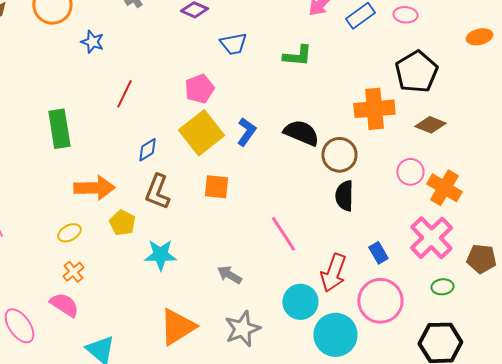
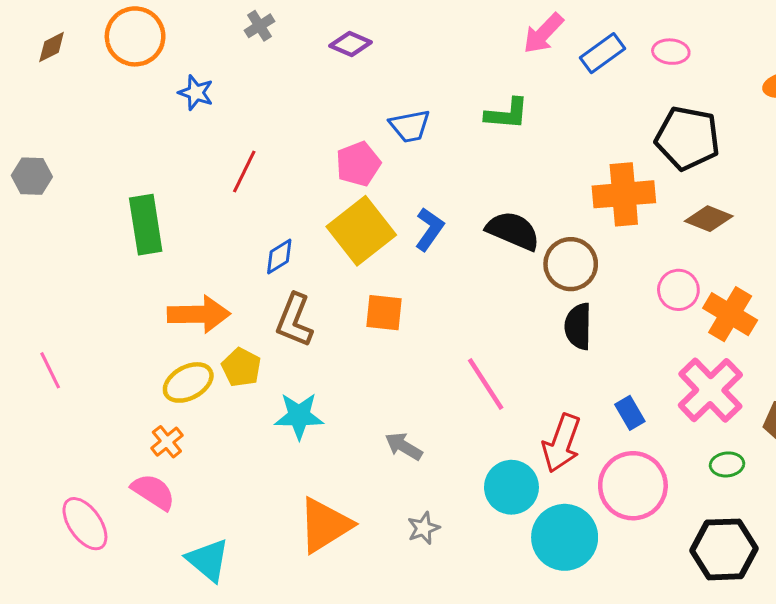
blue trapezoid: (233, 44) -> (410, 126), moved
black pentagon: (416, 72) -> (688, 138), turned -30
yellow ellipse: (69, 233) -> (188, 382), moved, size x1.4
gray star: (242, 329) -> (423, 528), size x0.6

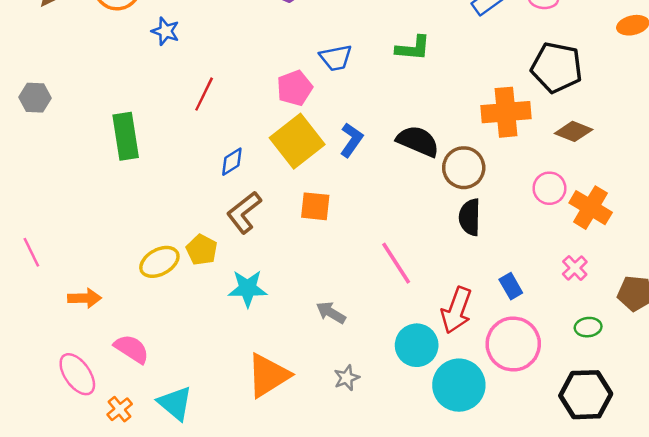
orange arrow: (199, 314) -> (85, 298), moved, size x0.7
brown L-shape: (294, 320) -> (244, 212), turned 30
pink line: (50, 370) -> (31, 252), moved
pink cross: (710, 390) -> (575, 268), size x0.5
orange cross: (167, 442) -> (120, 409), moved

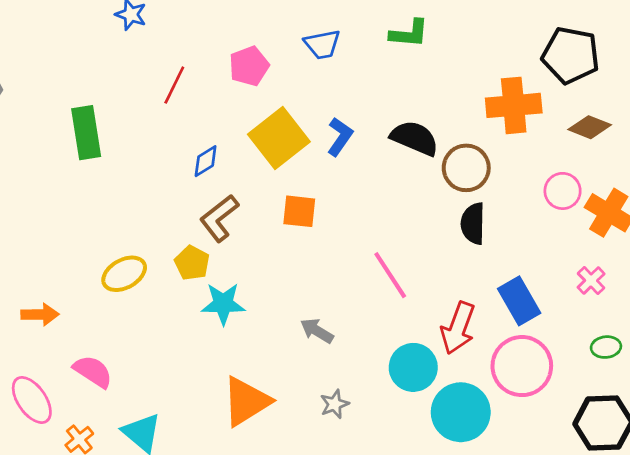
pink pentagon: (295, 88) -> (249, 66), moved
yellow pentagon: (202, 250) -> (192, 263), moved
blue rectangle: (511, 286) -> (519, 301), size x1.6

